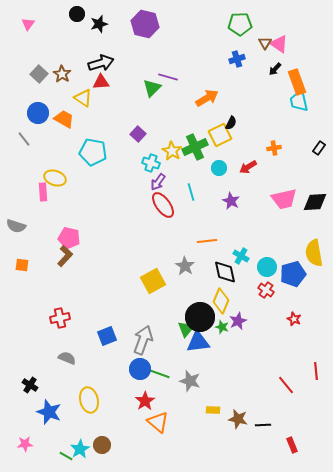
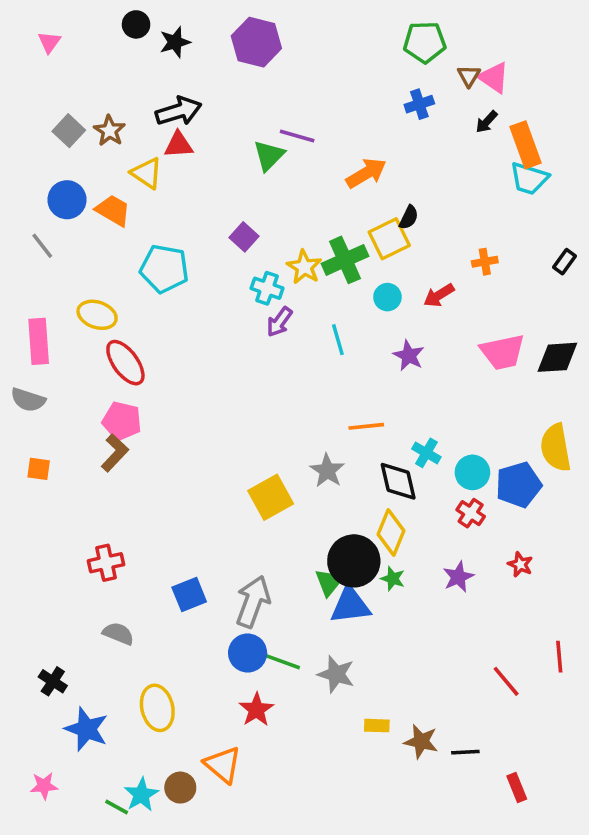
cyan trapezoid: (299, 101) -> (529, 178), turned -60
pink rectangle: (43, 192) -> (39, 341), moved, size x1.4
red ellipse: (163, 205) -> (125, 363), moved
purple star: (238, 321) -> (458, 577), moved
orange triangle: (158, 422) -> (223, 765), moved

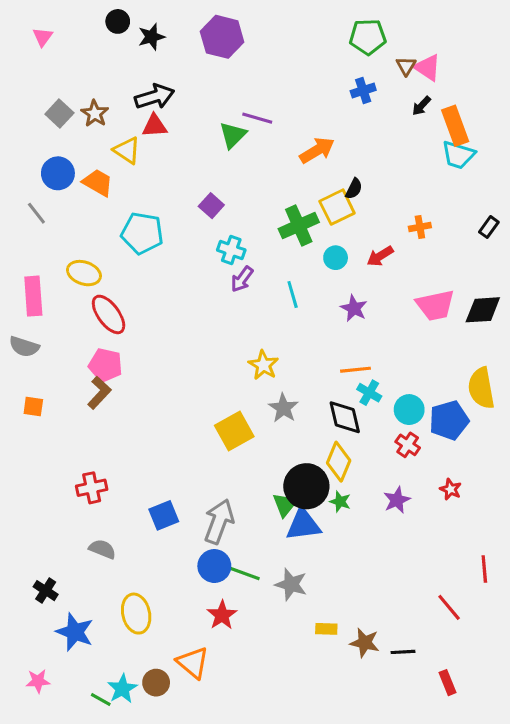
yellow star: (304, 267) -> (263, 365), moved
orange line: (366, 426) -> (355, 370), moved
red line: (506, 681) -> (449, 607), moved

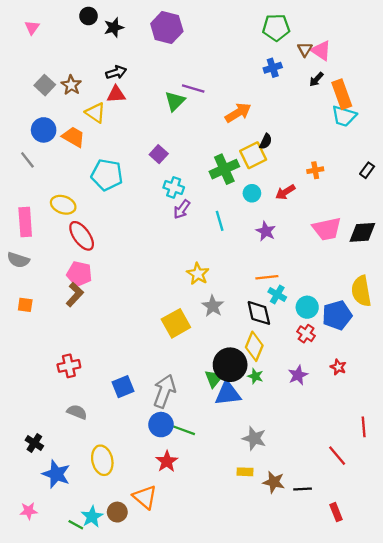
black arrow: (155, 97) -> (116, 72), size x0.7
gray star: (291, 584) -> (254, 438), moved

